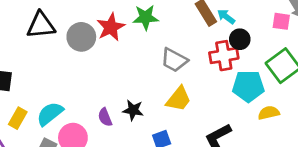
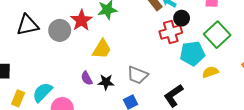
gray trapezoid: (174, 60) -> (137, 75), moved
yellow trapezoid: (179, 99) -> (102, 49), moved
purple semicircle: (105, 117) -> (87, 78), moved

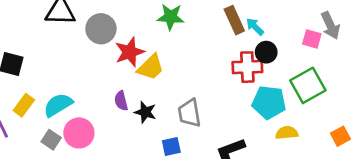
red star: (81, 20) -> (130, 52), moved
gray trapezoid: (137, 75) -> (189, 113), turned 45

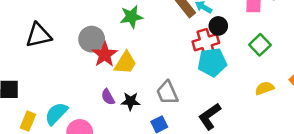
gray circle: (101, 29) -> (92, 39), moved
green square: (308, 85) -> (260, 45), size x0.7
cyan pentagon: (269, 102) -> (212, 62), moved
yellow semicircle: (287, 133) -> (265, 88), moved

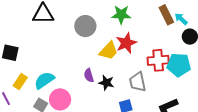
red cross: (206, 42) -> (158, 60), moved
red star: (105, 55) -> (126, 43), moved

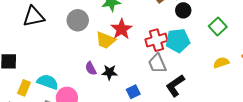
yellow trapezoid: (109, 51) -> (106, 40), turned 80
cyan semicircle: (44, 80) -> (48, 82), turned 65
gray trapezoid: (137, 82) -> (157, 63), moved

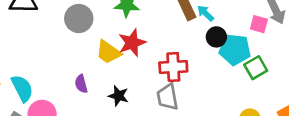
cyan pentagon: (178, 41) -> (235, 50), moved
black star: (110, 72) -> (118, 96), moved
cyan semicircle: (48, 82) -> (22, 88), turned 30

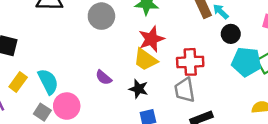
cyan pentagon: (235, 50) -> (246, 62), moved
yellow trapezoid: (108, 52) -> (145, 60), moved
purple semicircle: (81, 84) -> (104, 78), turned -35

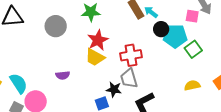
cyan pentagon: (246, 62) -> (175, 36), moved
purple semicircle: (104, 78) -> (63, 75), turned -40
black star: (139, 89) -> (114, 89), moved

